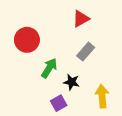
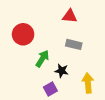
red triangle: (81, 19) -> (70, 16), turned 35
gray rectangle: (86, 52) -> (74, 44), turned 63

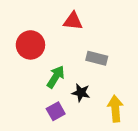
red triangle: (70, 16) -> (73, 21), moved
purple square: (50, 89) -> (56, 111), moved

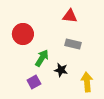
red triangle: (73, 21) -> (70, 16), moved
purple square: (56, 111) -> (34, 82), moved

